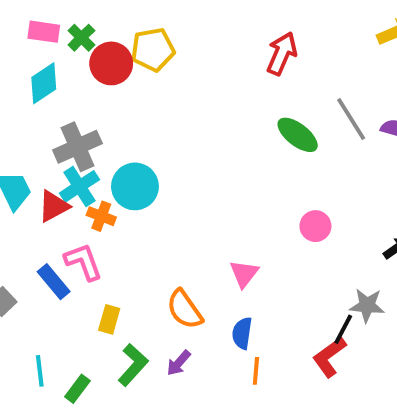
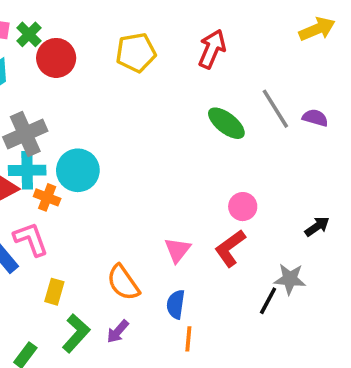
yellow pentagon: (153, 50) -> (136, 53), moved
cyan cross: (79, 186) -> (27, 170), turned 32
red L-shape: (329, 357) -> (230, 248), moved

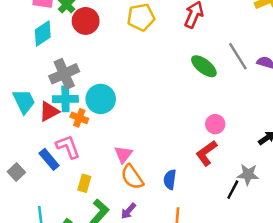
pink triangle: (178, 250) -> (123, 154), moved
blue semicircle: (176, 304) -> (170, 180), moved

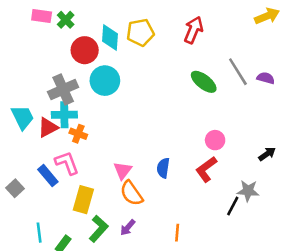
red circle: (86, 21) -> (85, 50), moved
cyan diamond: (43, 34) -> (110, 38), moved, turned -52
cyan circle: (101, 99) -> (105, 81), moved
blue semicircle: (170, 180) -> (163, 168), moved
yellow rectangle: (84, 183) -> (83, 200), size x1.5

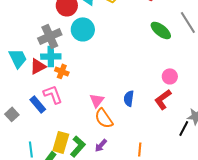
yellow rectangle: (83, 200) -> (61, 142), moved

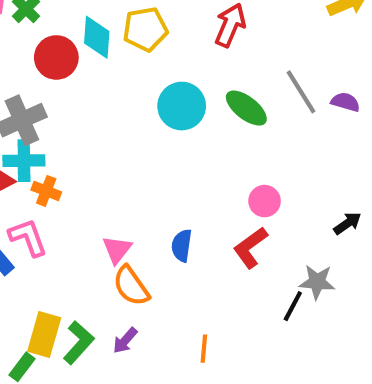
cyan circle: (83, 29) -> (182, 106), moved

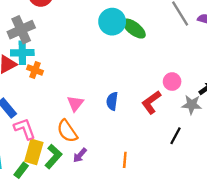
green ellipse: (246, 108) -> (134, 29), moved
pink circle: (265, 201) -> (172, 82), moved
pink L-shape: (28, 237) -> (25, 129), moved
gray star: (317, 282) -> (192, 105), moved
orange semicircle: (131, 286) -> (67, 131), moved

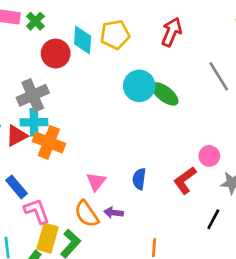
orange cross: (35, 70) -> (49, 142), size x1.6
purple arrow: (80, 155) -> (114, 213), moved, turned 56

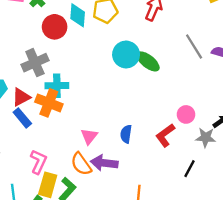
cyan cross: (34, 122) -> (57, 86), moved
blue rectangle: (17, 187) -> (22, 118), moved
pink L-shape: (37, 211) -> (38, 162), turned 45
purple arrow: (114, 213) -> (104, 163), size x1.6

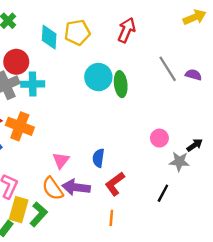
red circle: (55, 27) -> (16, 62), moved
green ellipse: (148, 61) -> (121, 84), turned 45
cyan cross: (57, 86) -> (33, 84), moved
red L-shape: (165, 135) -> (115, 184), moved

